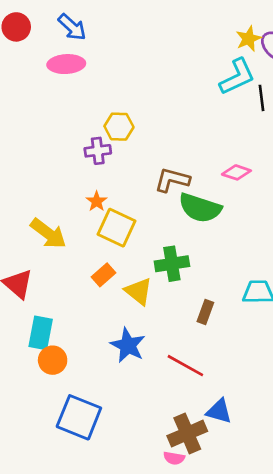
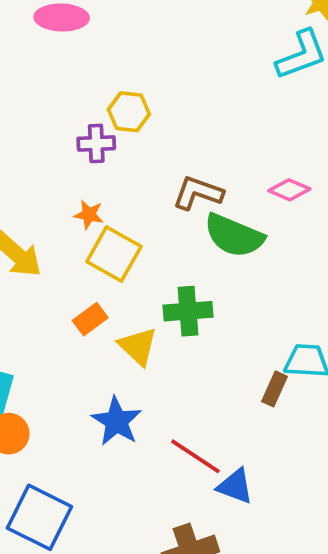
orange star: (97, 201) -> (89, 215), turned -30
brown rectangle: (205, 312) -> (275, 389), moved
blue triangle: (219, 411) -> (235, 486), moved

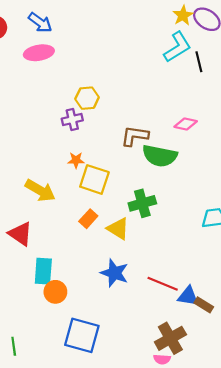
brown rectangle: (275, 389) -> (204, 305), moved, turned -72

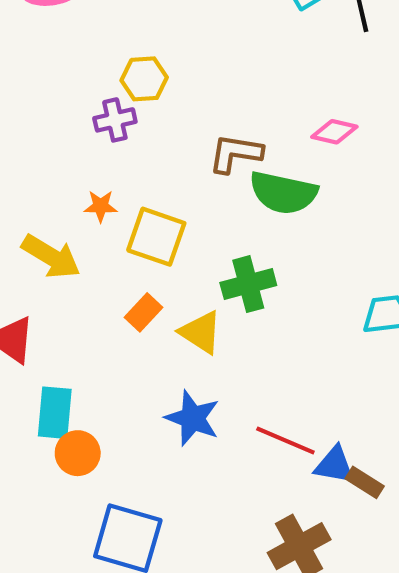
orange star: (76, 160) -> (101, 206), moved

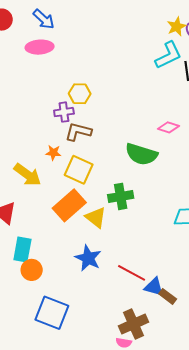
brown L-shape: (235, 153) -> (78, 132), moved
orange rectangle: (143, 312) -> (69, 205), size x1.8

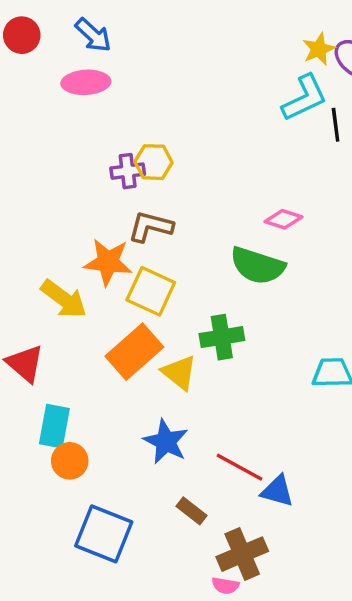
purple cross: (64, 112) -> (128, 171), moved
pink diamond: (168, 127) -> (283, 219), moved
orange star: (53, 153) -> (108, 262), size x1.8
brown rectangle: (168, 296) -> (192, 511), moved

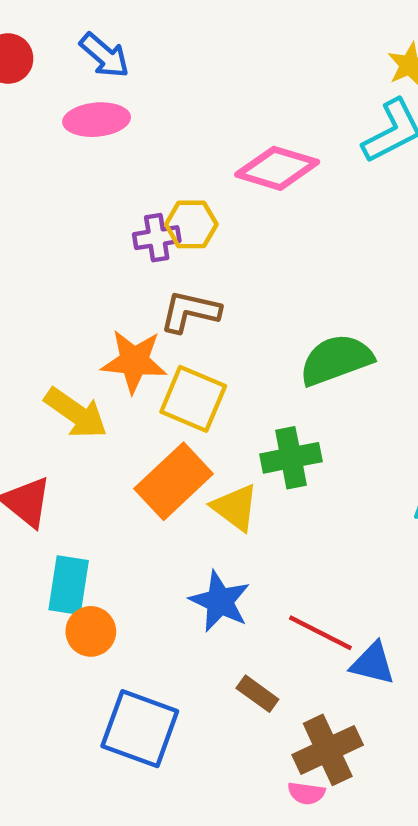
pink diamond: (283, 219) -> (277, 168), moved, size x1.6
green semicircle: (257, 266) -> (336, 360), turned 144

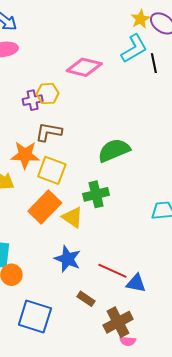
pink semicircle: (306, 793) -> (128, 341), moved

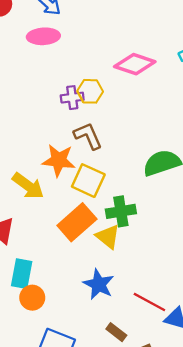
brown L-shape: (49, 132) -> (88, 136), turned 52
green cross: (96, 194) -> (121, 211), moved

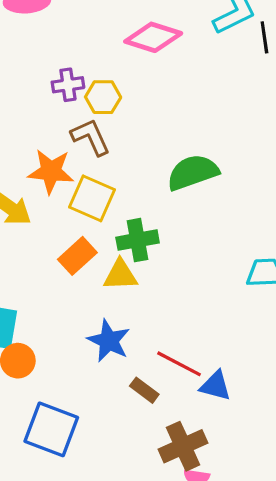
yellow hexagon: (90, 91) -> (103, 97), moved
orange rectangle: (77, 222) -> (77, 256), size x0.7
yellow triangle: (108, 237) -> (120, 275), turned -40
brown rectangle: (116, 332) -> (144, 390), moved

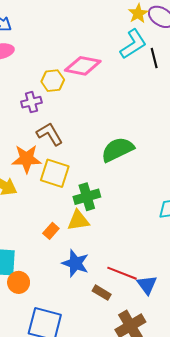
yellow hexagon: (103, 97) -> (53, 81), moved
orange rectangle: (77, 256) -> (51, 231), moved, size x0.7
blue triangle: (215, 386) -> (147, 285), turned 45

